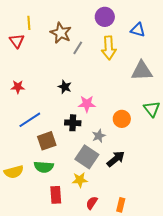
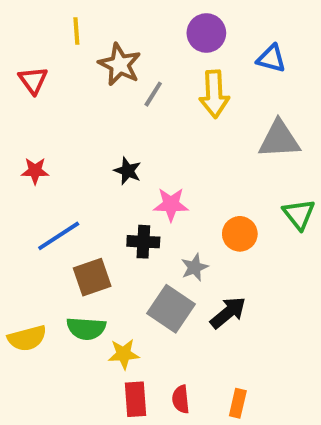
yellow line: (29, 23) -> (76, 31), moved
yellow star: (80, 180) -> (124, 354), moved
red rectangle: (56, 195) -> (135, 399), moved
red semicircle: (92, 203) -> (181, 399), turned -40

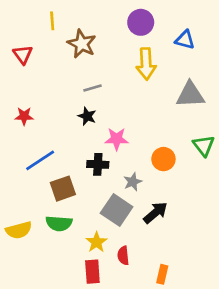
gray line: (153, 94) -> (92, 88), moved, turned 42
yellow star: (124, 354) -> (96, 242), moved, turned -30
red semicircle: (181, 399) -> (123, 256), moved

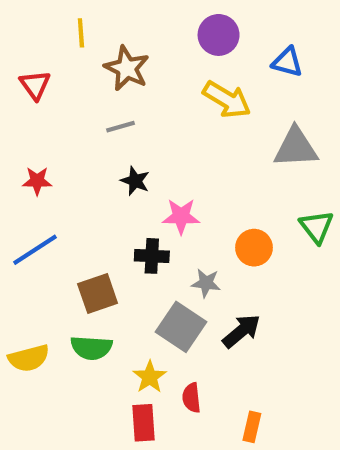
yellow arrow: (146, 64) -> (227, 100), turned -56
gray line: (92, 88) -> (121, 127), moved
blue line: (40, 160) -> (35, 250), moved
gray star: (133, 182) -> (206, 283), turned 30

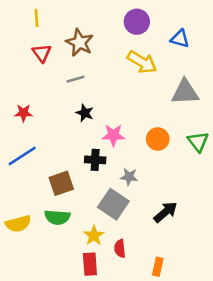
yellow line: (81, 33) -> (36, 18), moved
red triangle: (35, 85) -> (42, 53), moved
orange circle: (254, 248) -> (158, 139), moved
black arrow: (241, 331) -> (166, 212), moved

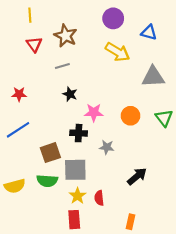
gray square: (113, 204) -> (75, 170), moved, turned -35
red semicircle: (120, 248) -> (99, 198), moved

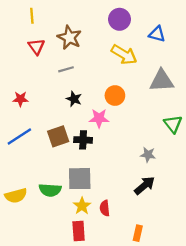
orange circle: (130, 116) -> (115, 96), moved
gray star: (107, 147) -> (148, 155), moved
brown square: (50, 153) -> (58, 136), moved

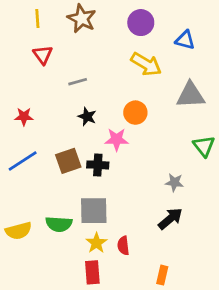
brown star: (69, 37) -> (82, 19), moved

